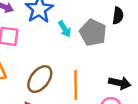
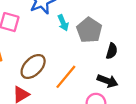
black semicircle: (118, 16) -> (112, 51), moved
orange line: (76, 85) -> (66, 77), turned 32

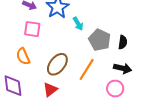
gray pentagon: (89, 30) -> (100, 40), moved

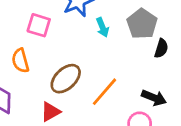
gray pentagon: (100, 40) -> (142, 24), moved
black semicircle: (123, 42) -> (161, 48), moved

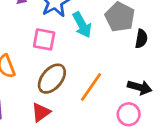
pink square: (39, 25) -> (44, 39), moved
cyan arrow: (103, 27) -> (82, 25), size x1.4

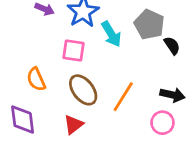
black semicircle: (141, 39) -> (172, 46), turned -42
brown ellipse: (52, 79) -> (83, 90), turned -76

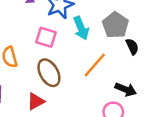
orange line: (123, 97) -> (95, 65), moved

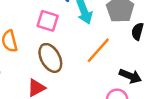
black semicircle: (132, 47) -> (137, 31), turned -140

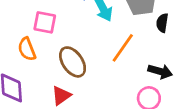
pink square: (48, 21) -> (45, 22), moved

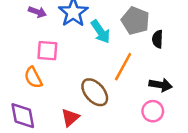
brown ellipse: (73, 62) -> (95, 92), moved

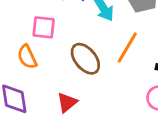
brown ellipse: (95, 92) -> (85, 59), moved

